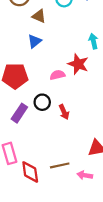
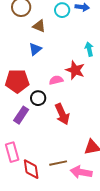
black circle: (42, 102) -> (38, 98), moved
red arrow: (64, 112) -> (62, 114), size x1.5
pink arrow: (85, 175) -> (81, 172), size x1.5

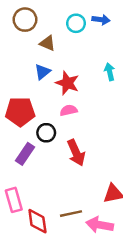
red star: (75, 70) -> (67, 83), moved

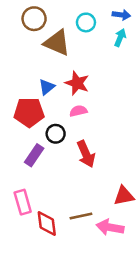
blue arrow: (101, 20) -> (121, 15), moved
brown triangle: (47, 43) -> (57, 43), size x1.6
blue triangle: (42, 72) -> (47, 87), moved
cyan arrow: (110, 72) -> (120, 38), moved, turned 35

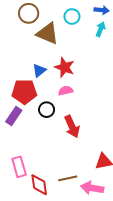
purple rectangle: (34, 155) -> (14, 116), moved

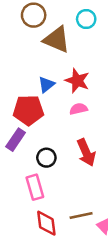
black circle: (47, 110) -> (46, 158), moved
pink rectangle: (19, 167) -> (35, 187), moved

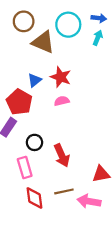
cyan circle: (86, 19) -> (68, 25), size x1.5
red pentagon: (28, 110) -> (19, 102), turned 30
red arrow: (86, 153) -> (62, 155), moved

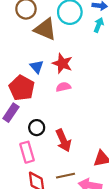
blue triangle: (34, 80) -> (37, 67), turned -32

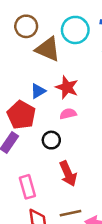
blue triangle: (37, 67) -> (38, 91), turned 40
black circle: (37, 128) -> (51, 140), moved

